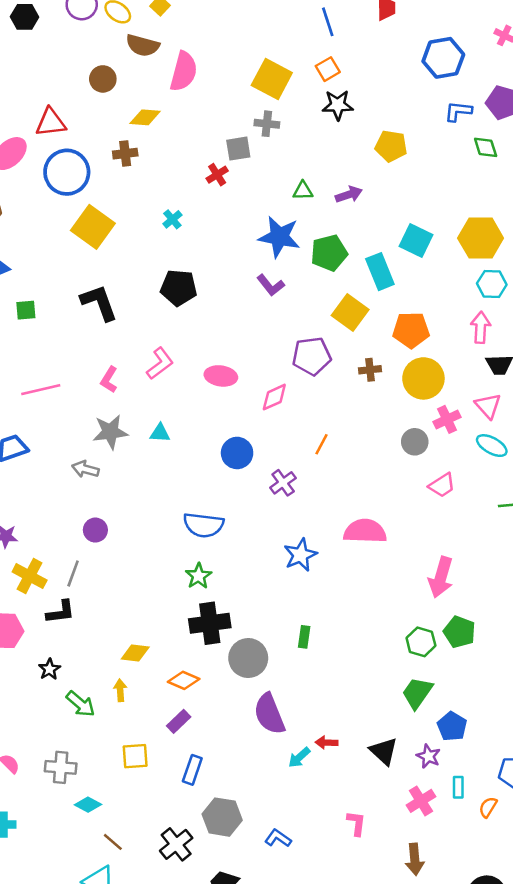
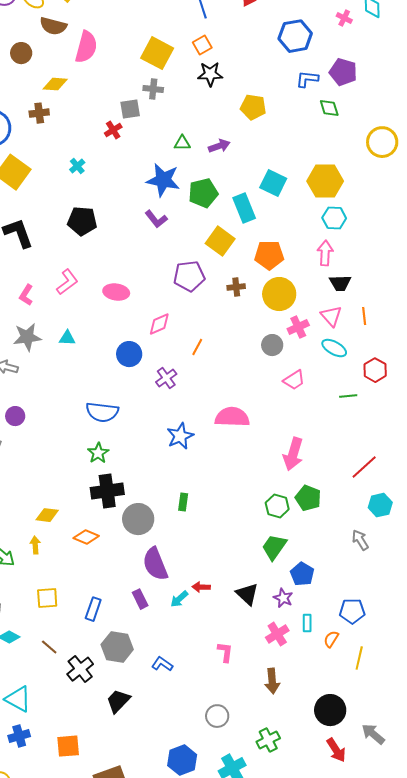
pink diamond: (274, 397) -> (159, 324), moved
purple rectangle: (179, 721) -> (140, 599), moved, turned -72
brown line: (113, 842) -> (49, 647), moved

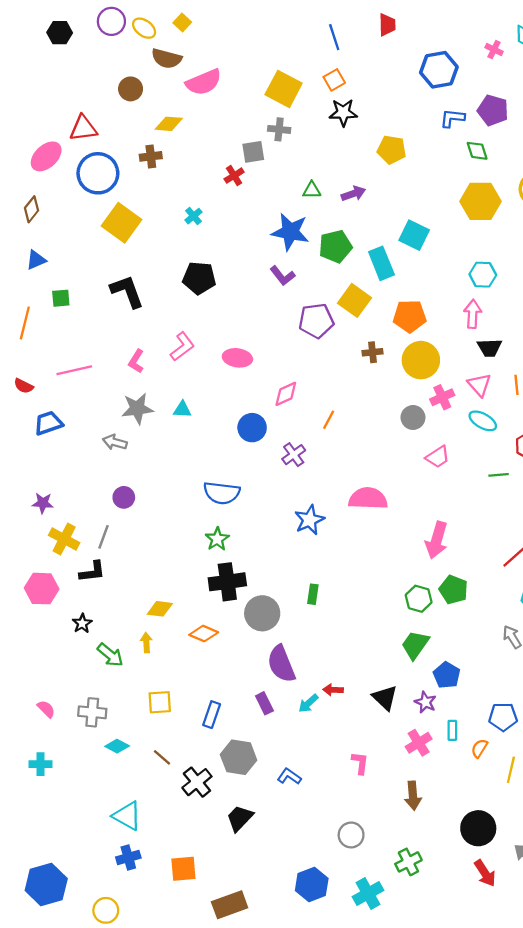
pink semicircle: (86, 47) -> (204, 82), turned 52
yellow hexagon: (325, 181) -> (481, 201), moved
purple pentagon: (189, 276) -> (316, 321), moved

